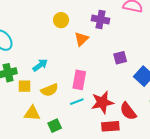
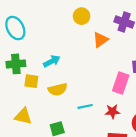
pink rectangle: (79, 80) -> (121, 83), moved
red star: (102, 102) -> (112, 111), size x0.6
yellow triangle: (32, 113) -> (23, 116), moved

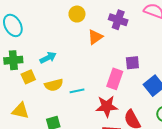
yellow square: (31, 81) -> (28, 77), turned -32
cyan line: (85, 106) -> (77, 91), moved
red star: (112, 111) -> (107, 106), size x1.5

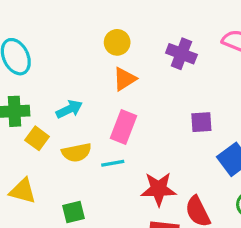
orange triangle: (95, 37) -> (125, 79), moved
yellow square: (28, 77) -> (37, 138), turned -32
pink rectangle: (115, 79) -> (123, 127), moved

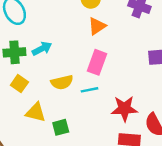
cyan arrow: (69, 109) -> (42, 49), moved
yellow square: (37, 138) -> (19, 84), moved
yellow triangle: (23, 191) -> (36, 112), moved

